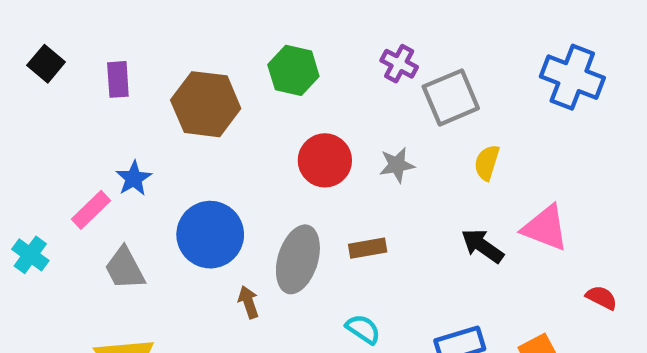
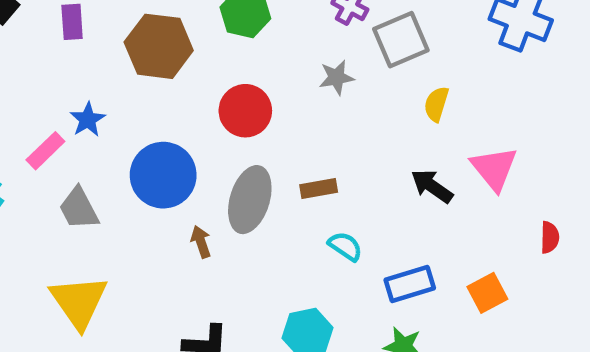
red circle: (325, 160) -> (245, 111), moved
gray star: (397, 165) -> (336, 77), moved
pink triangle: (545, 228) -> (494, 168), turned 30
red semicircle: (602, 298) -> (550, 237), turned 64
cyan semicircle: (363, 329) -> (345, 246), moved

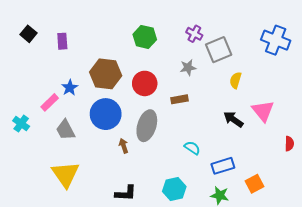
brown hexagon: (159, 46) -> (106, 74), moved
brown rectangle: (319, 188) -> (180, 99), moved
orange square: (487, 293) -> (255, 184), moved

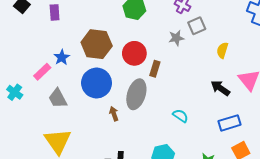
gray square: (219, 50) -> (197, 26), moved, size x0.7
brown rectangle: (180, 99) -> (155, 69), moved, turned -63
blue rectangle: (223, 166) -> (230, 123), moved

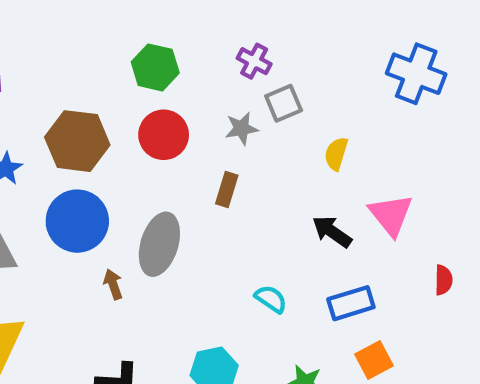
red circle: (134, 53) -> (164, 135), moved
brown rectangle: (155, 69) -> (227, 189), moved
cyan semicircle: (180, 116) -> (271, 299), moved

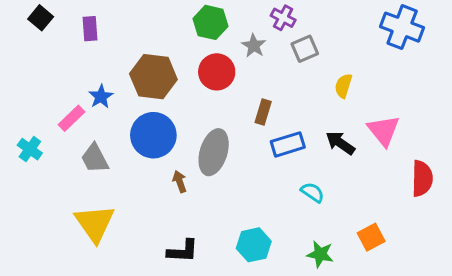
gray star: (241, 128) -> (254, 46), moved, turned -30
red semicircle: (444, 280) -> (422, 178), size x1.6
cyan semicircle: (271, 299) -> (312, 192), moved
blue rectangle: (351, 303) -> (288, 144), moved

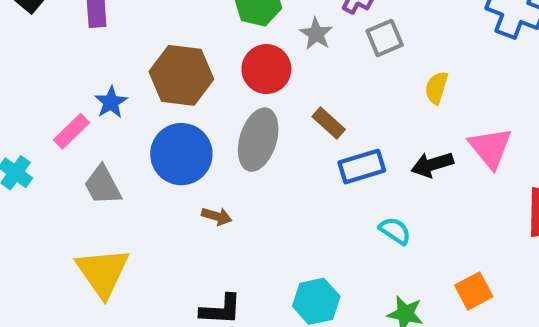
brown rectangle: (263, 112) -> (329, 123), turned -65
black arrow: (340, 143) -> (432, 164), turned -52
gray ellipse: (214, 152) -> (258, 140), moved
brown arrow: (180, 182) -> (217, 216), turned 125

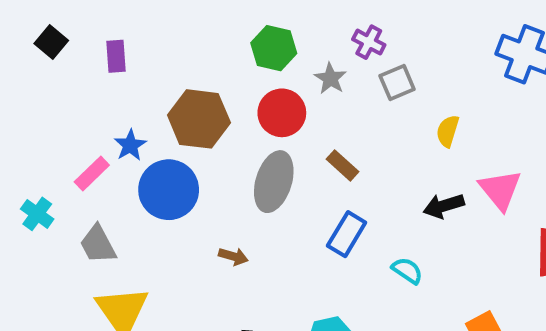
blue circle: (181, 154) -> (169, 190), moved
blue rectangle: (362, 167) -> (347, 234), moved, turned -42
gray trapezoid: (103, 185) -> (98, 244), moved

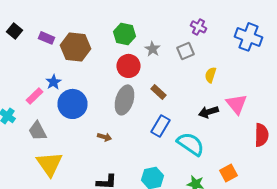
purple cross: (369, 42) -> (198, 27), moved
purple rectangle: (116, 56) -> (46, 38), turned -63
brown hexagon: (199, 119) -> (76, 47), moved
cyan semicircle: (407, 271) -> (190, 144), size x1.8

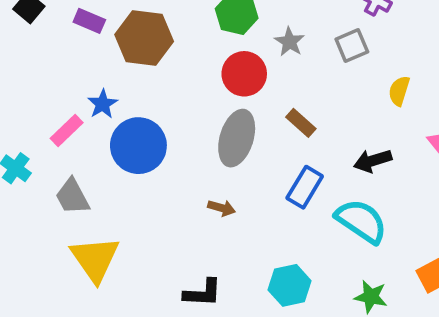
black arrow: (208, 112) -> (373, 161), moved
brown arrow: (104, 137) -> (222, 208), moved

